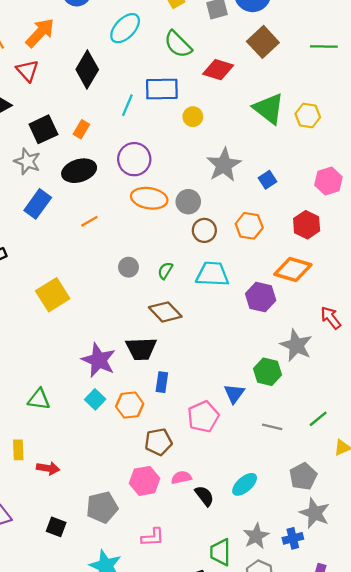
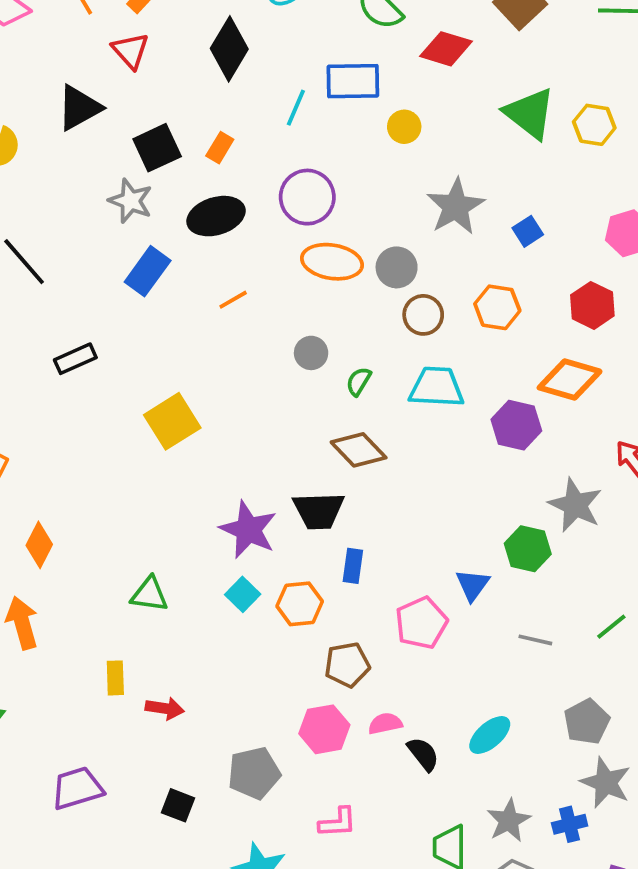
gray circle: (129, 267) -> (311, 353), moved

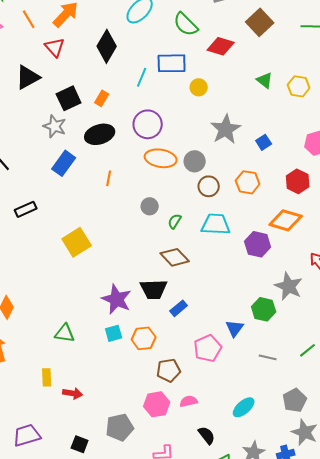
green triangle: (530, 113) -> (265, 80), size x0.6
orange line: (233, 300) -> (109, 178), turned -49
blue rectangle: (353, 566) -> (179, 308), moved, turned 42
cyan square: (243, 594) -> (114, 333), turned 30
black semicircle: (423, 754) -> (207, 435), moved

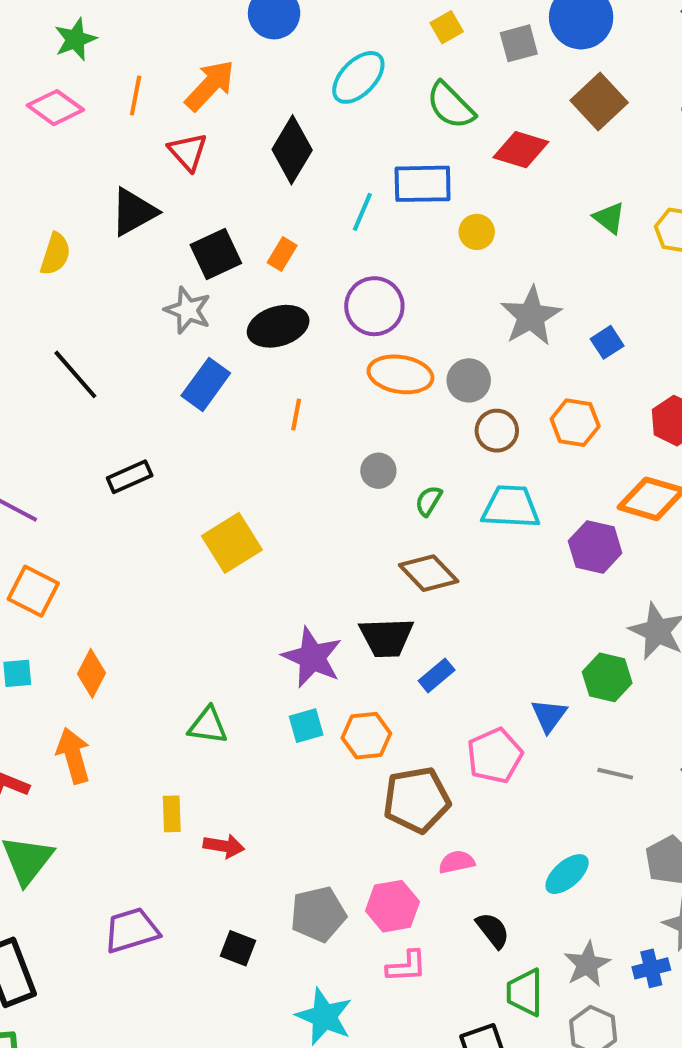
orange line: (29, 19) -> (136, 95), turned 42
brown pentagon: (169, 370) -> (417, 800), size x1.4
pink hexagon: (157, 404) -> (392, 906), moved

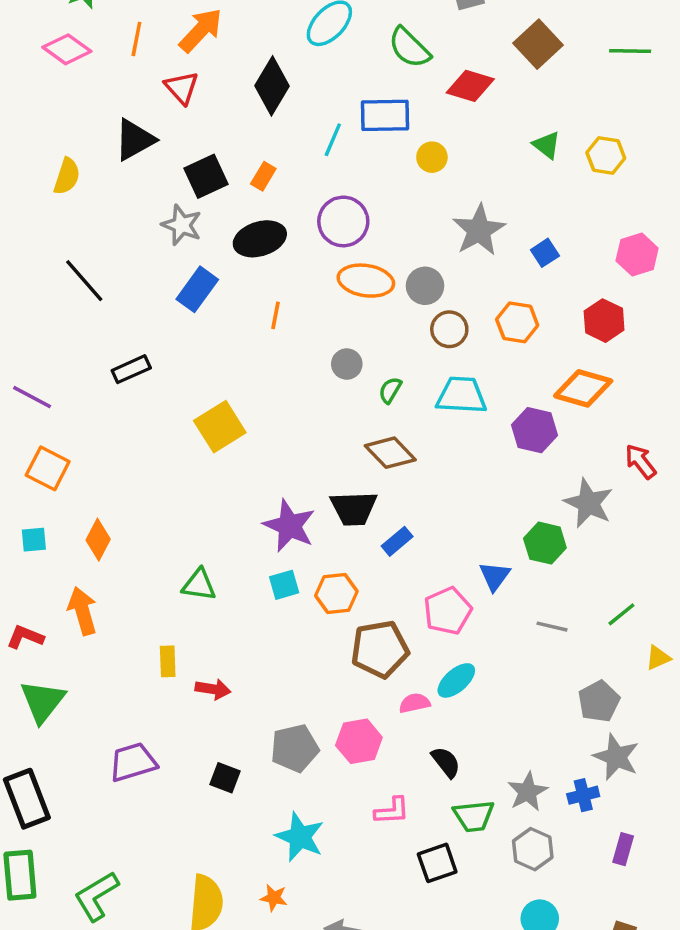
cyan ellipse: (567, 874) -> (456, 680), moved
pink L-shape: (406, 966) -> (392, 811), moved
green trapezoid: (525, 992) -> (474, 816), turned -96

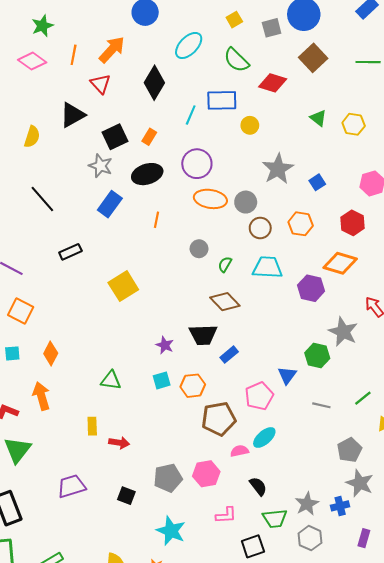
purple star: (289, 526) -> (165, 345), size x0.6

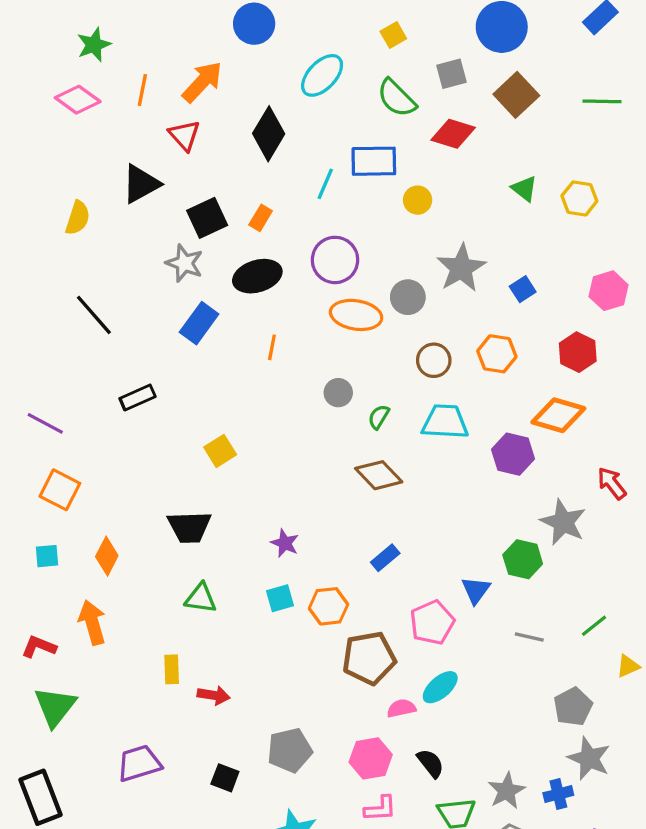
gray square: (272, 28) -> (452, 74), moved
gray circle: (246, 202) -> (408, 297), moved
yellow square: (123, 286) -> (220, 451), size x0.7
black trapezoid: (203, 335) -> (189, 527), moved
pink hexagon: (206, 474) -> (371, 758), moved

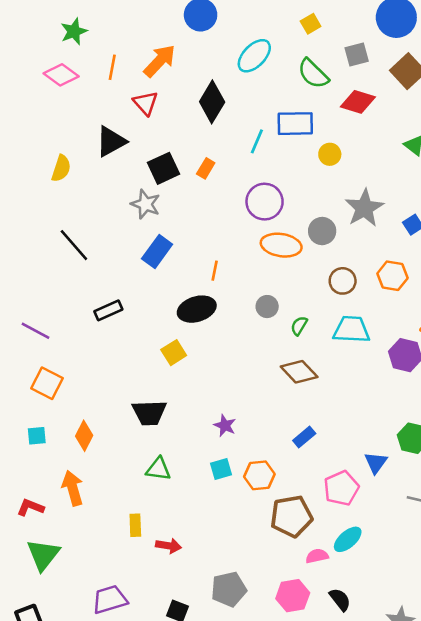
black ellipse: (257, 276) -> (197, 309), moved

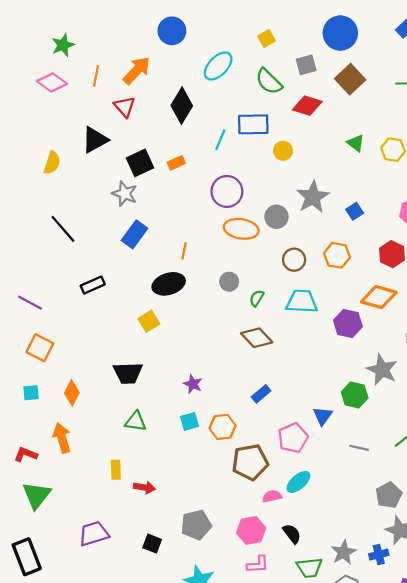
orange rectangle: (206, 168) -> (176, 163), turned 35

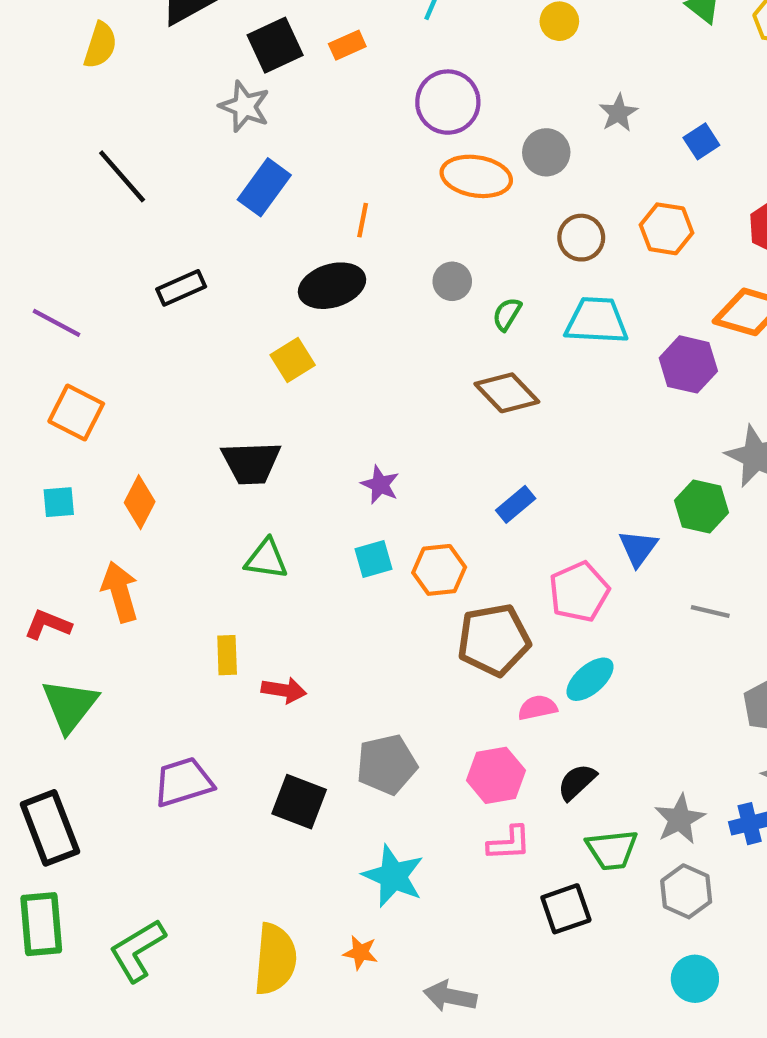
gray star: (313, 197) -> (618, 113), size x0.6
black semicircle: (292, 534) -> (577, 782), turned -95
black square: (152, 544) -> (299, 802), size x1.4

